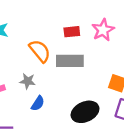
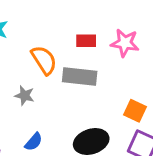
pink star: (103, 30) -> (125, 43), turned 30
blue semicircle: (38, 103) -> (34, 142), moved

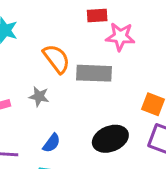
red rectangle: (86, 41) -> (97, 16), moved
pink star: (125, 43) -> (120, 37), moved

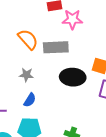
gray star: (39, 96) -> (26, 75), moved
black ellipse: (110, 139) -> (73, 77), moved, turned 30

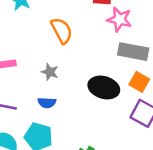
gray rectangle: (56, 47) -> (133, 52), moved
blue semicircle: (30, 100) -> (47, 103), turned 48

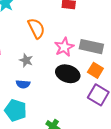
pink star: (119, 19) -> (64, 47), moved, turned 30

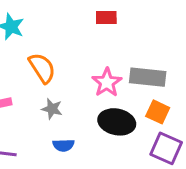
orange semicircle: (36, 28) -> (42, 68), moved
blue semicircle: (23, 84) -> (64, 145), moved

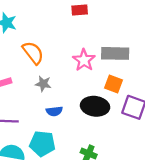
orange square: (158, 112) -> (114, 84), moved
black ellipse: (117, 122) -> (95, 106), moved

